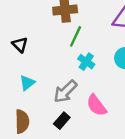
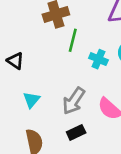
cyan cross: (86, 62) -> (98, 59), moved
black rectangle: (62, 121) -> (76, 132), turned 35

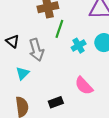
cyan cross: (98, 59) -> (79, 46), turned 32
gray arrow: (74, 101) -> (36, 50), moved, turned -55

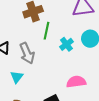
pink semicircle: (84, 86) -> (76, 82), turned 132

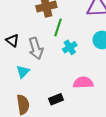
cyan cross: (66, 44) -> (70, 47), moved

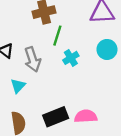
pink semicircle: (83, 83) -> (86, 116), moved
black rectangle: (56, 99) -> (56, 117), size x1.5

